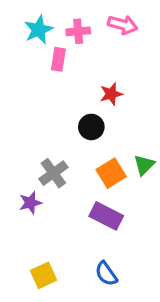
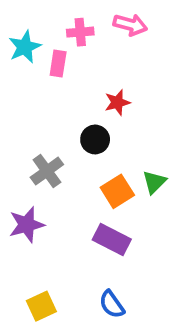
cyan star: (39, 30) -> (25, 47), moved
gray cross: (53, 173) -> (47, 171), moved
purple star: (30, 203) -> (27, 225), size x1.4

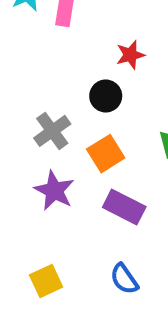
orange square: (117, 191) -> (106, 154), moved
purple star: (27, 225) -> (54, 191), moved, turned -30

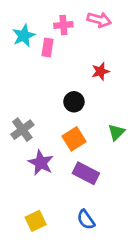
red star: (130, 55) -> (100, 71), moved
gray cross: (52, 131) -> (22, 130), moved

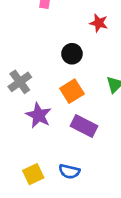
red star: (100, 71) -> (99, 23), turned 30
blue semicircle: (86, 220) -> (69, 171), moved, turned -42

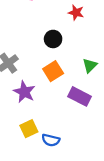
purple rectangle: (84, 126) -> (79, 96), moved
yellow square: (33, 174) -> (29, 129), moved

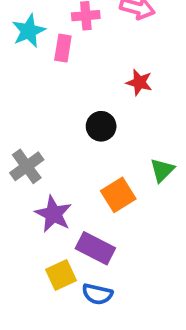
orange square: (53, 71) -> (118, 195), moved
purple rectangle: (79, 96) -> (95, 248), moved

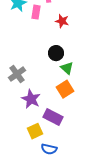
red star: (139, 82) -> (62, 21), moved
green triangle: (162, 170) -> (67, 68), moved, turned -32
blue semicircle: (97, 294) -> (49, 149), moved

